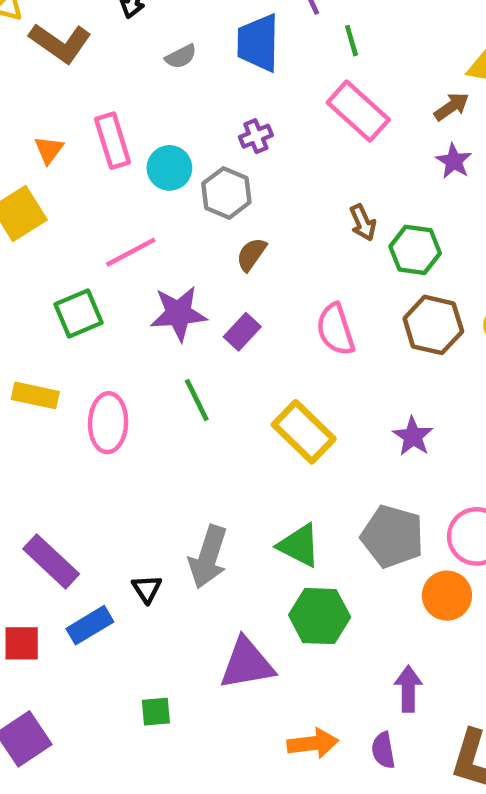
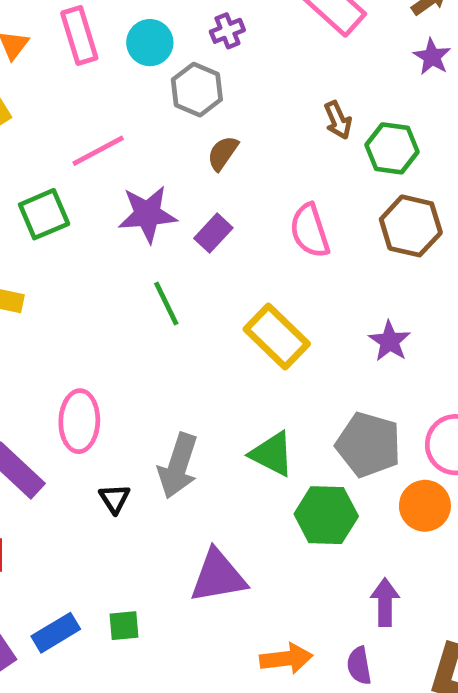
cyan circle: (169, 168) -> (150, 43), moved
pink ellipse: (108, 423) -> (79, 421), moved
green hexagon: (320, 616) -> (326, 515), moved
blue rectangle: (90, 625) -> (56, 633), moved

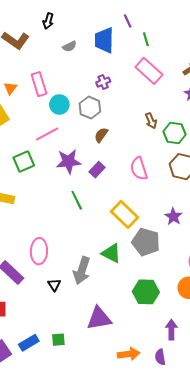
cyan circle: (150, 43) -> (59, 104), moved
gray pentagon: (368, 445) -> (146, 242), moved
green triangle: (272, 454) -> (111, 253), moved

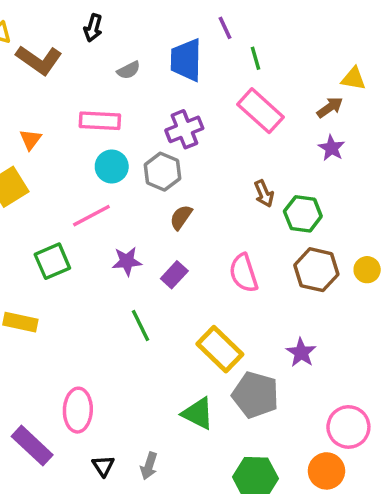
purple cross: (103, 82) -> (184, 129), size x1.5
pink rectangle: (39, 84) -> (100, 121), moved, turned -70
purple star: (69, 161) -> (127, 261), size x0.7
gray arrow: (82, 270) -> (149, 466), moved, size x0.6

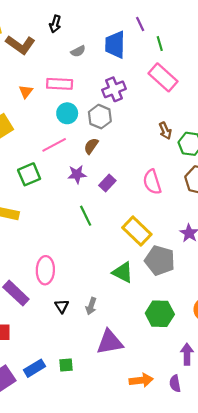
orange triangle: (30, 139) -> (26, 92), moved
brown semicircle: (181, 217) -> (91, 146), moved

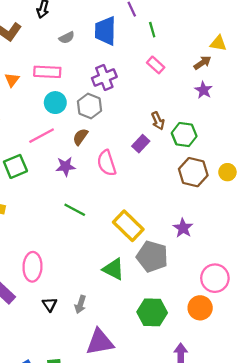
pink rectangle: (163, 77) -> (156, 65), size x0.6
pink semicircle: (152, 182) -> (107, 163), moved
purple rectangle: (107, 183) -> (141, 144), moved
green line: (86, 216) -> (75, 210), turned -36

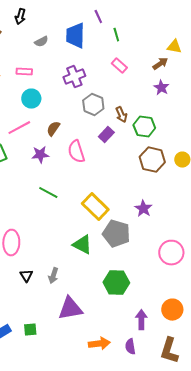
pink rectangle: (47, 72) -> (24, 72), size x0.7
gray hexagon: (89, 106) -> (93, 105), moved
orange circle: (200, 308) -> (172, 310), moved

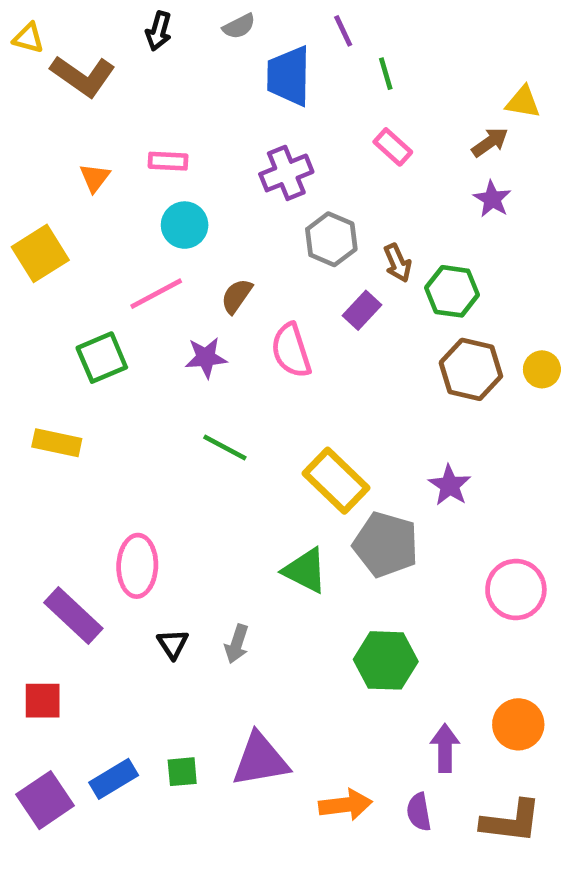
gray semicircle: (41, 42) -> (239, 26), moved
purple triangle: (70, 309) -> (260, 760), moved
brown L-shape: (169, 351) -> (511, 821), turned -100

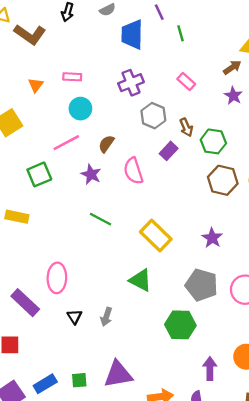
pink rectangle: (393, 147) -> (186, 82), moved
purple star: (206, 358) -> (91, 174), turned 30
gray pentagon: (386, 545) -> (202, 285), moved

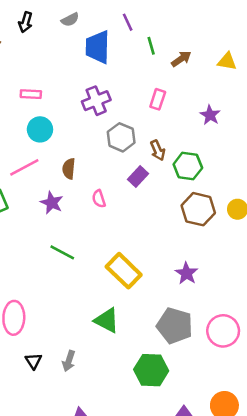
brown arrow: (232, 67) -> (181, 59), moved
pink rectangle: (186, 82) -> (158, 99), turned 66
brown semicircle: (106, 144) -> (69, 169), turned -30
pink semicircle: (133, 171) -> (99, 199), size x0.6

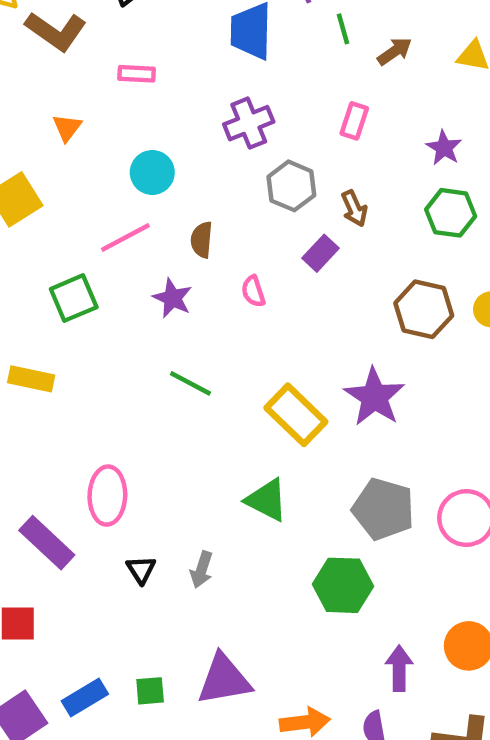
pink rectangle: (31, 94) -> (137, 74), moved
green hexagon: (188, 166) -> (451, 213), moved
purple star: (186, 273) -> (374, 397), moved, size x1.5

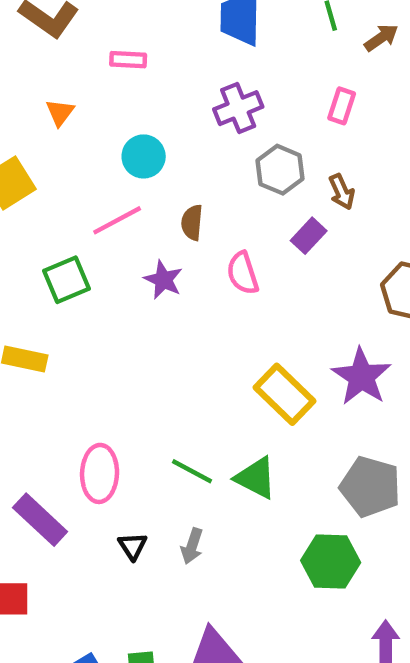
pink semicircle: (253, 291) -> (243, 273), size x1.4
green line: (190, 383) -> (192, 471), moved

